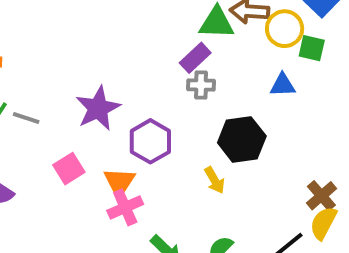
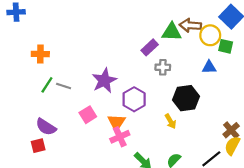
purple rectangle: (195, 58) -> (150, 47), moved

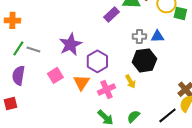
gray cross: (163, 67) -> (139, 36), moved
blue triangle: (209, 67) -> (157, 36), moved
purple semicircle: (46, 127) -> (18, 75), moved, turned 66
pink cross: (120, 137) -> (106, 89), moved

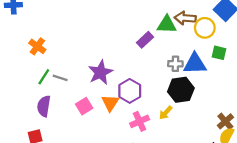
green square: (180, 13) -> (219, 53), moved
orange cross: (12, 20) -> (37, 46), turned 35
blue triangle: (157, 36) -> (195, 64), size x1.6
yellow arrow: (130, 81) -> (166, 113), turned 72
orange triangle: (81, 82) -> (110, 103), moved

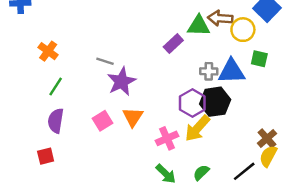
gray line: (60, 78) -> (105, 61), moved
purple hexagon: (130, 91) -> (192, 103), moved
yellow arrow: (166, 113) -> (197, 128), size x1.6

